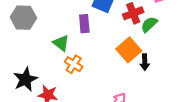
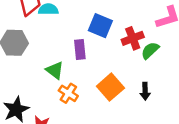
orange square: (129, 50) -> (110, 87), moved

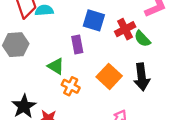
green semicircle: (150, 50) -> (142, 39), turned -84
black arrow: (145, 91) -> (142, 77), size x1.6

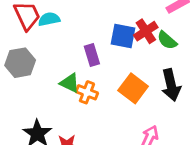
blue square: (94, 20) -> (123, 36), moved
orange cross: (71, 86) -> (87, 92), moved

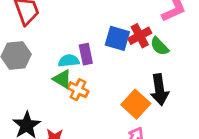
cyan semicircle: (49, 19) -> (69, 61), moved
orange square: (133, 88) -> (136, 104), moved

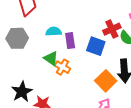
blue square: (117, 38) -> (96, 46), moved
cyan semicircle: (69, 61) -> (54, 31), moved

